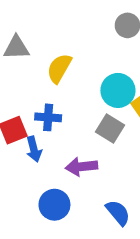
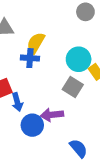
blue cross: (48, 117) -> (30, 58), moved
blue circle: (54, 205) -> (32, 125), moved

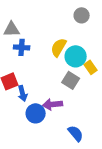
yellow semicircle: (36, 43) -> (59, 47), moved
blue cross: (30, 58) -> (22, 47), moved

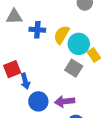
blue cross: (22, 47) -> (37, 30), moved
purple arrow: (53, 104) -> (65, 101), moved

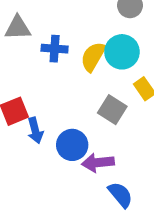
cyan circle: (79, 44) -> (122, 52), moved
blue circle: (38, 101) -> (72, 145), moved

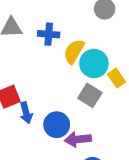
blue cross: (55, 49) -> (49, 34), moved
cyan circle: (122, 52) -> (94, 63), moved

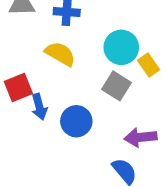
yellow semicircle: (74, 51) -> (60, 54), moved, turned 90
purple arrow: (78, 139) -> (141, 137), moved

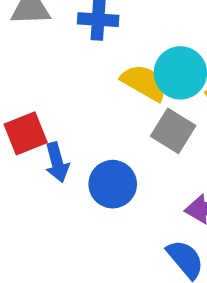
yellow semicircle: (60, 54) -> (144, 83), moved

